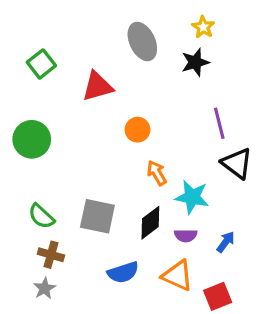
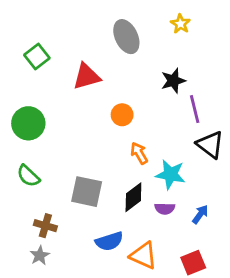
black star: (195, 62) -> (173, 81), moved
green semicircle: (41, 216) -> (28, 176), moved
orange triangle: (178, 276) -> (143, 255), moved

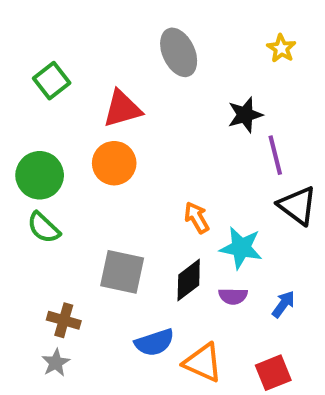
yellow star: (180, 24) -> (281, 48), moved
orange circle: (122, 115) -> (114, 163), moved, size x1.4
green semicircle: (28, 176) -> (44, 228), moved

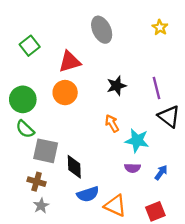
black star: (245, 115) -> (116, 86), moved
gray square: (122, 272) -> (46, 151), moved
black diamond: (189, 280) -> (74, 167), moved, turned -55
gray star: (56, 363) -> (41, 206), moved

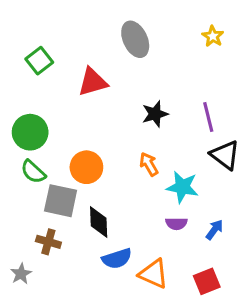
orange circle: (65, 93) -> (86, 167), moved
gray star: (41, 206) -> (21, 274), moved

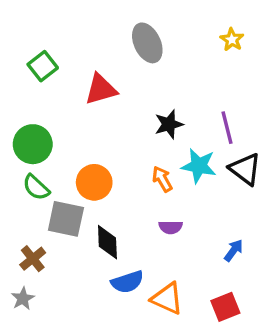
cyan star: (182, 187) -> (199, 166), moved
purple semicircle: (176, 224) -> (171, 227), moved
brown cross: (48, 242) -> (33, 259), moved, turned 35

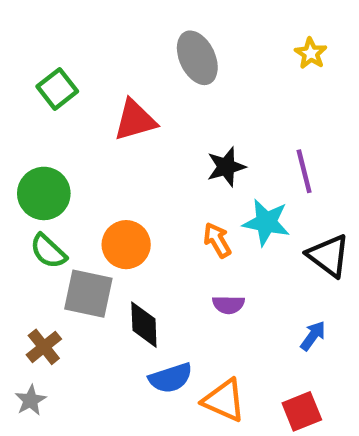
black triangle: (245, 169) -> (328, 256), moved

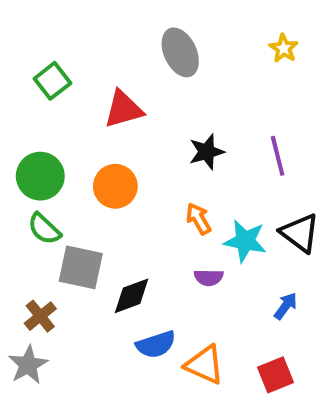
cyan star: (266, 222) -> (245, 241), moved
orange circle: (126, 245) -> (115, 186), moved
black diamond: (144, 325) -> (132, 296), turned 72
gray star: (31, 400) -> (28, 365), size x1.4

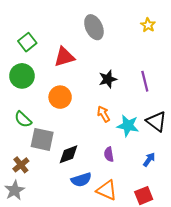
green circle: (40, 176) -> (22, 76), moved
purple semicircle: (209, 278) -> (109, 154), moved, turned 80

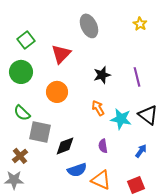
red triangle: (64, 57) -> (61, 54), turned -30
gray star: (15, 190) -> (14, 180), turned 30

